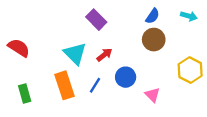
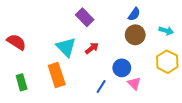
cyan arrow: (189, 16) -> (166, 31), moved
blue circle: (126, 77) -> (122, 68), moved
blue line: (95, 85) -> (101, 86), moved

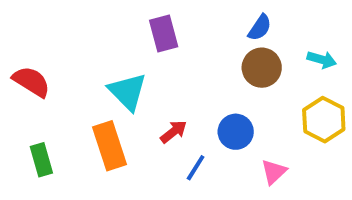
purple rectangle: (85, 17) -> (164, 34), turned 30
red arrow: (92, 48) -> (174, 132), moved
pink triangle: (134, 83) -> (274, 172), moved, turned 32

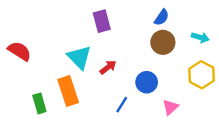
red arrow: (174, 132) -> (108, 67), moved
green rectangle: (41, 160) -> (39, 103), moved

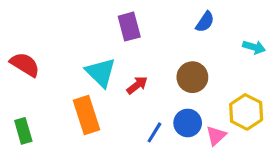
brown circle: (163, 42) -> (192, 77), moved
yellow hexagon: (202, 75) -> (246, 112), moved
blue circle: (147, 82) -> (188, 123), moved
green rectangle: (39, 103) -> (23, 131), moved

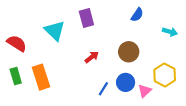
cyan triangle: (101, 72) -> (55, 31), moved
orange rectangle: (87, 115) -> (41, 77), moved
green rectangle: (23, 131) -> (16, 76), moved

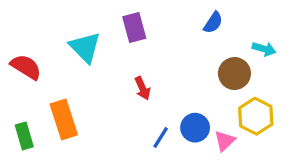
brown circle: (129, 52) -> (234, 74), moved
red arrow: (92, 57) -> (143, 88), turned 104
green rectangle: (16, 76) -> (24, 136), moved

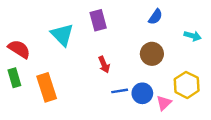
brown circle: (234, 74) -> (152, 54), moved
green rectangle: (24, 136) -> (14, 78), moved
blue line: (161, 138) -> (120, 91), moved, turned 49

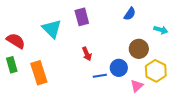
brown circle: (152, 54) -> (139, 49), moved
blue circle: (142, 93) -> (119, 68), moved

